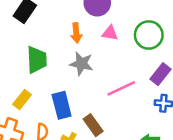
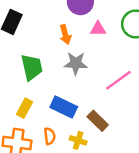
blue rectangle: (62, 105) -> (64, 107), turned -40

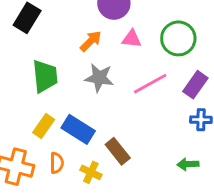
orange arrow: (65, 35) -> (91, 41), turned -126
pink line: (118, 80) -> (150, 84), moved
yellow rectangle: (25, 108) -> (44, 126), moved

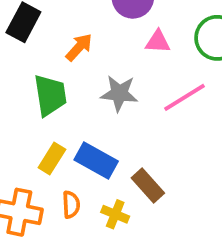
orange arrow: (91, 41) -> (79, 47), moved

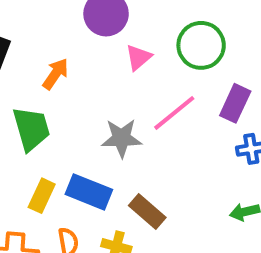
pink triangle: (158, 42) -> (138, 57), turned -36
gray star: (119, 93) -> (122, 138), moved

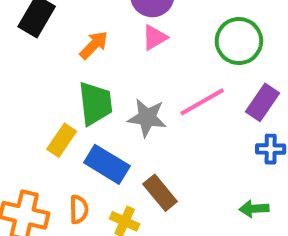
pink triangle: (138, 57) -> (155, 37), moved
green trapezoid: (31, 129) -> (95, 103), moved
yellow rectangle: (42, 196) -> (62, 140), moved

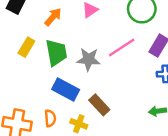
yellow rectangle: (62, 140) -> (26, 47), moved

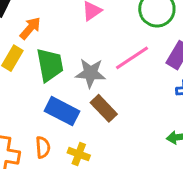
orange arrow: (53, 17) -> (30, 28), moved
brown rectangle: (99, 105) -> (104, 108), moved

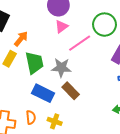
pink line: (132, 58) -> (80, 43), moved

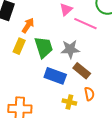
pink line: (80, 43) -> (85, 24), turned 65
orange semicircle: (31, 117) -> (89, 94), moved

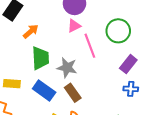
pink line: (85, 24) -> (90, 46), turned 30
yellow rectangle: (19, 46) -> (12, 84), moved, turned 56

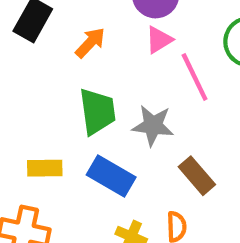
orange arrow: (31, 31) -> (90, 43), moved
brown rectangle: (73, 93) -> (197, 176), moved

